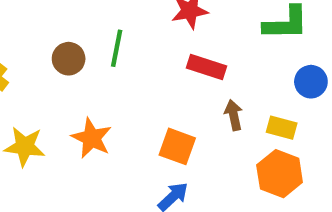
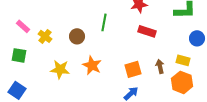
brown circle: (69, 59) -> (77, 36), moved
brown arrow: (234, 115) -> (160, 66), moved
orange square: (177, 146) -> (133, 69), turned -36

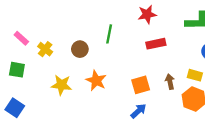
red rectangle: (147, 31) -> (156, 44), turned -30

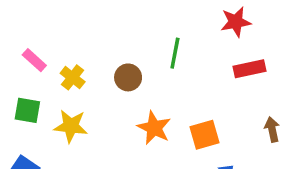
yellow star: (61, 85) -> (71, 126), moved
orange square: (141, 85) -> (204, 135), moved

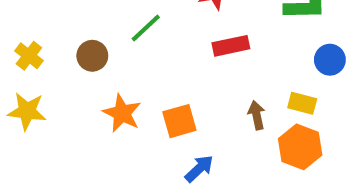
green line: (175, 53) -> (146, 28), turned 36

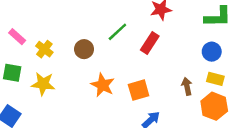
red rectangle: (231, 46) -> (150, 43), moved, turned -45
blue circle: (330, 60) -> (212, 52), moved

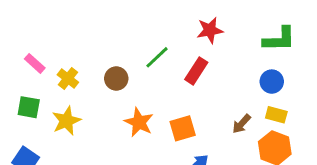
yellow star: (43, 84) -> (66, 121), turned -30
brown arrow: (187, 86) -> (242, 124), turned -126

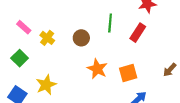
green line: (157, 57) -> (110, 23), turned -42
green square: (29, 107) -> (20, 58), turned 35
yellow star: (66, 121) -> (46, 85), moved

